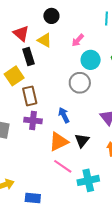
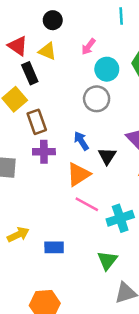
black triangle: (82, 140) -> (107, 156), moved

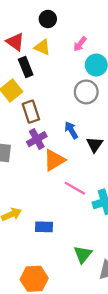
purple cross: (44, 152) -> (37, 139), turned -30
orange triangle: (78, 174) -> (54, 160), moved
green triangle: (107, 260) -> (83, 254), moved

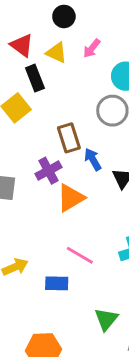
pink arrow: (80, 44) -> (92, 48), moved
brown rectangle: (31, 112) -> (69, 138), moved
pink line: (75, 188) -> (80, 255), moved

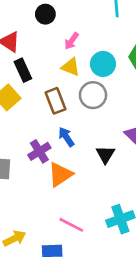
yellow triangle: (57, 53) -> (71, 67), moved
brown rectangle: (69, 138) -> (56, 101), moved
blue arrow: (93, 159) -> (66, 137), moved

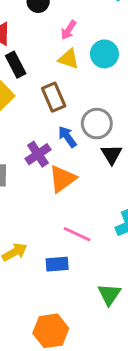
gray circle: (93, 95) -> (97, 124), moved

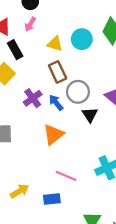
pink arrow: (69, 30) -> (30, 24), moved
brown rectangle: (54, 97) -> (58, 72), moved
purple cross: (38, 154) -> (33, 98), moved

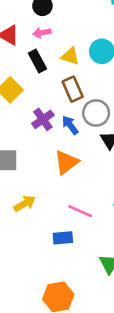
pink arrow: (30, 24) -> (42, 33), turned 48
black rectangle: (15, 50) -> (37, 61), moved
yellow arrow: (20, 191) -> (25, 204), moved

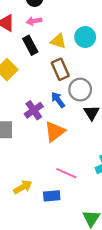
purple cross: (43, 119) -> (34, 110), moved
yellow arrow: (25, 204) -> (23, 187), moved

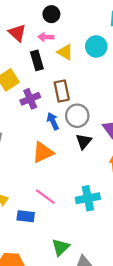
cyan circle: (85, 37) -> (96, 46), moved
yellow triangle: (58, 41) -> (65, 52), moved
purple cross: (34, 110) -> (30, 99), moved

